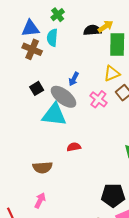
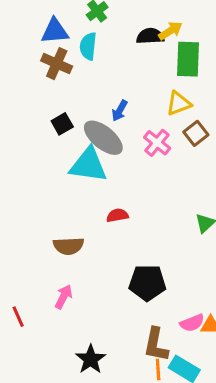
black pentagon: (113, 195) -> (147, 283), moved

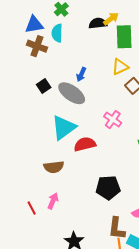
pink cross: (157, 143) -> (113, 120), moved
cyan triangle: (88, 165) -> (64, 128), moved, turned -40
red semicircle: (117, 215) -> (85, 144), size x1.5
red line: (18, 317) -> (32, 208), moved

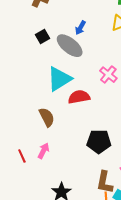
brown semicircle: (54, 167) -> (47, 117), turned -114

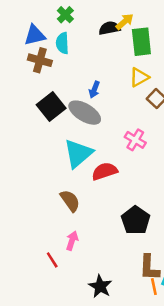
black square: (42, 37) -> (51, 107), size x1.6
black pentagon: (99, 141) -> (136, 220), turned -30
red line: (22, 156) -> (52, 260), moved

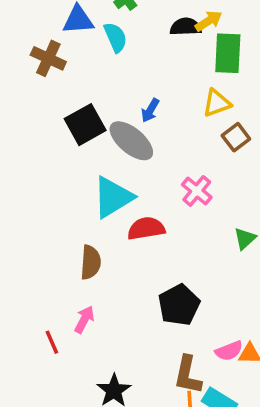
cyan semicircle: (62, 43) -> (116, 37), turned 150
brown cross: (40, 60) -> (48, 58), moved
brown semicircle: (70, 201) -> (91, 262), turned 30

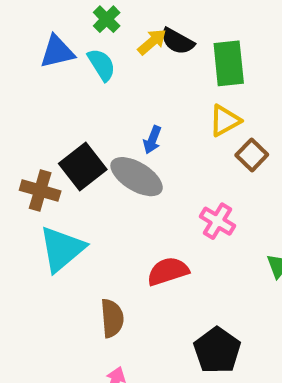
yellow arrow: (209, 21) -> (152, 42), moved
black semicircle: (186, 27) -> (177, 41), turned -140
brown cross: (48, 58) -> (40, 191), moved
cyan triangle: (113, 197) -> (62, 249), moved

